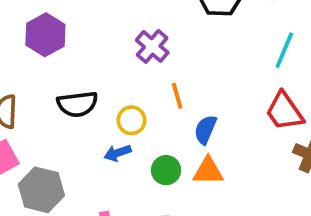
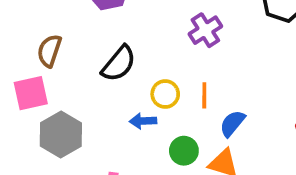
orange line: (177, 96) -> (204, 95), moved
black semicircle: (77, 104) -> (119, 64), turned -60

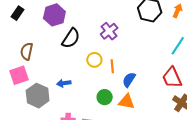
black semicircle: (119, 64) -> (71, 38), moved
yellow circle: (165, 94) -> (94, 60), moved
blue arrow: (143, 121) -> (64, 83), moved

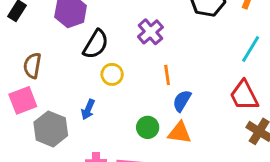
yellow circle: (94, 60) -> (112, 74), moved
orange line: (112, 66) -> (167, 75), moved
blue arrow: (64, 83) -> (88, 109), turned -56

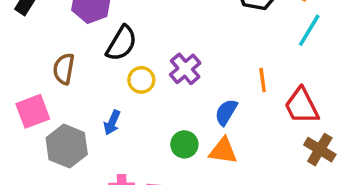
purple cross: (150, 32) -> (185, 69), moved
cyan line: (251, 49) -> (309, 30), moved
brown semicircle: (32, 66) -> (64, 69), moved
orange line: (167, 75) -> (263, 80), moved

